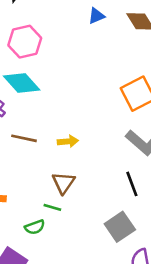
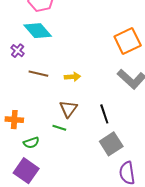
black line: (132, 184) -> (104, 114), moved
green semicircle: (35, 227) -> (31, 143), moved

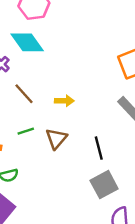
brown line: (38, 74) -> (24, 94), turned 30
green line: (59, 128) -> (26, 131), moved, turned -40

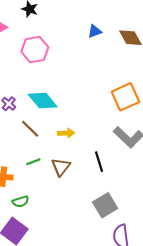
cyan diamond: (27, 42) -> (43, 101), moved
black line: (99, 148) -> (99, 162), moved

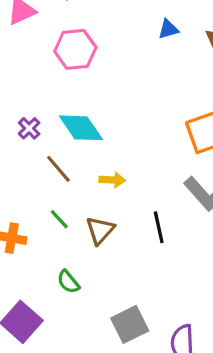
green line: (33, 162) -> (59, 219), turned 64
green semicircle: (21, 202) -> (68, 282), moved, turned 63
gray square: (105, 205) -> (130, 324), moved

